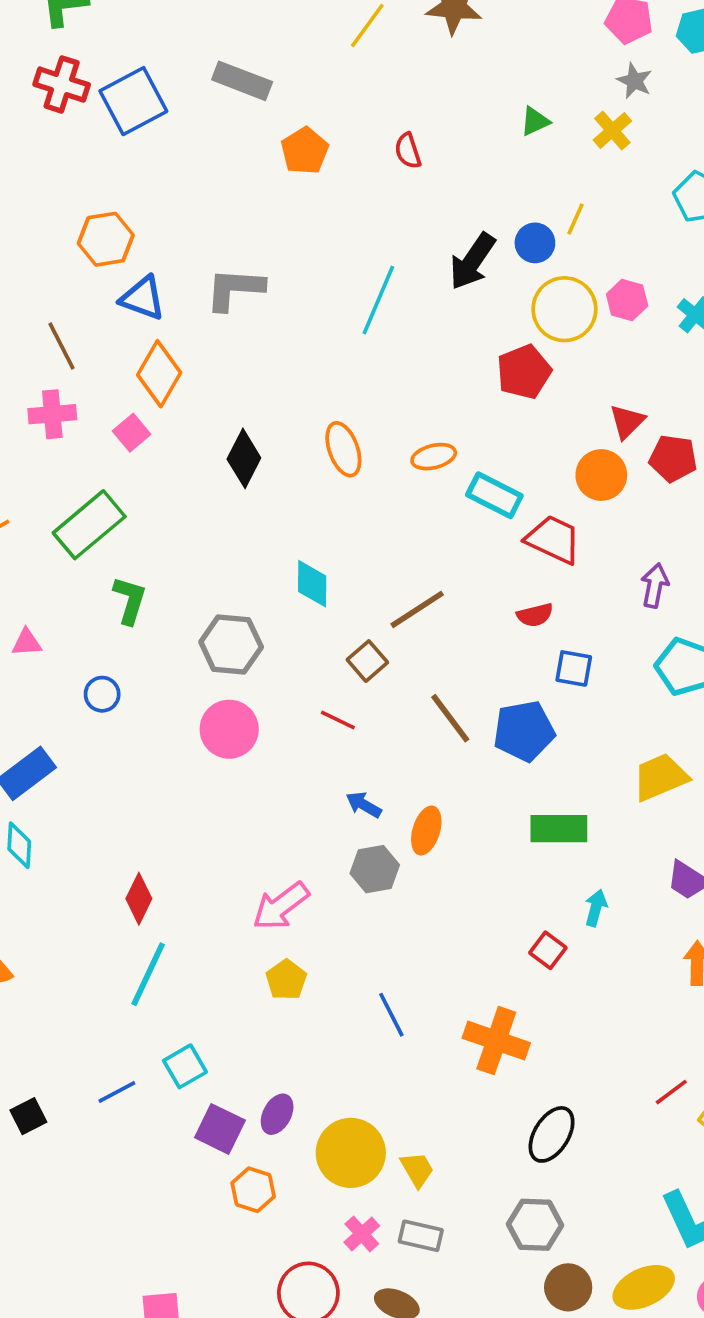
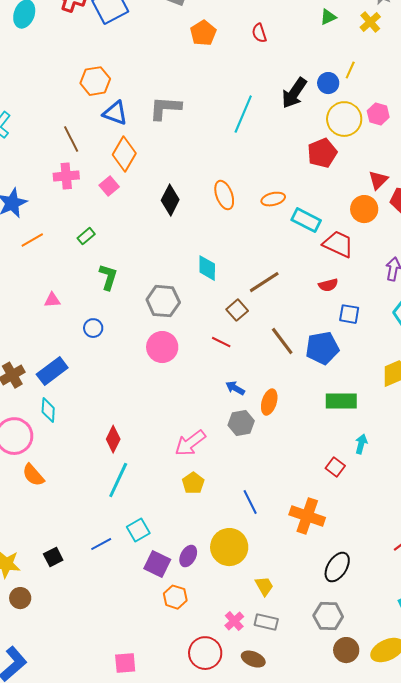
green rectangle: (89, 525) -> (86, 236), size x0.5
yellow circle: (351, 1153) -> (229, 547), moved

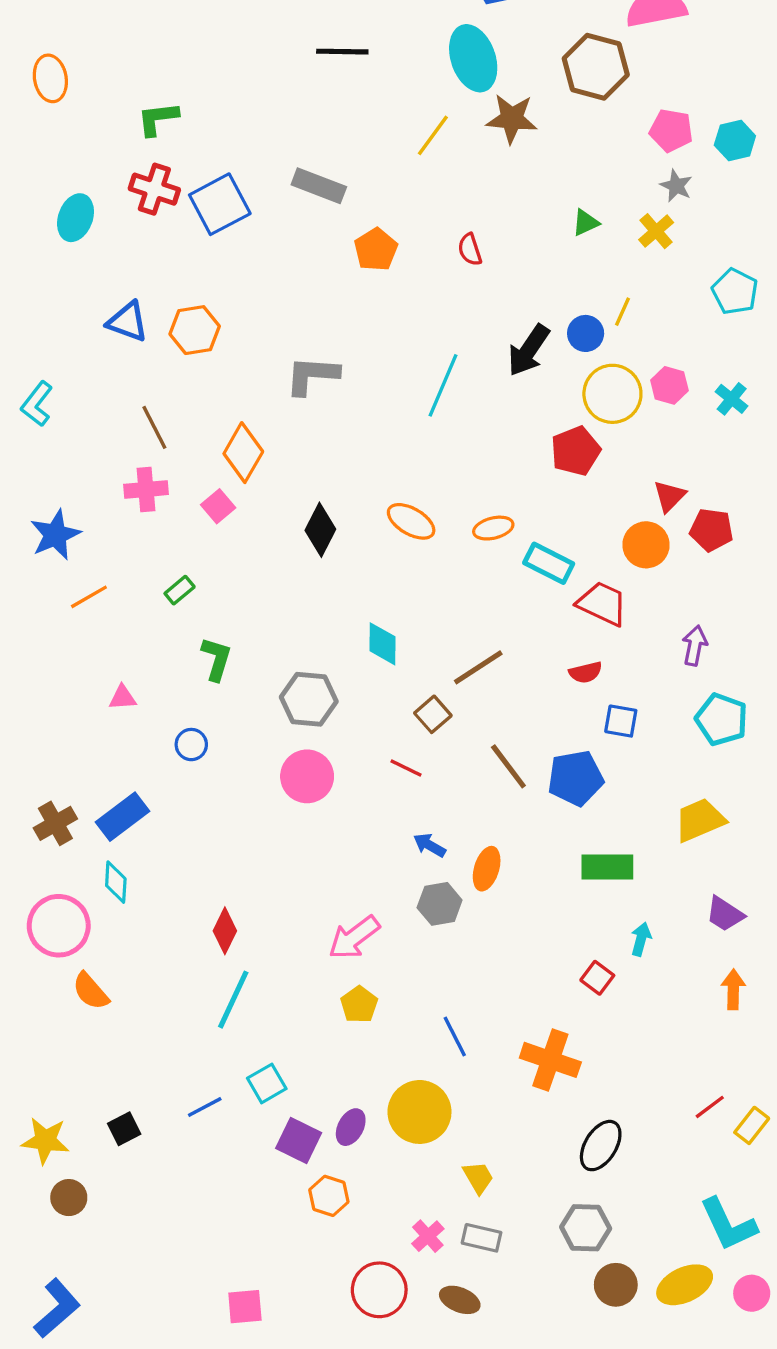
blue triangle: (115, 113) -> (128, 322), moved
orange ellipse: (224, 195) -> (411, 521), turned -40

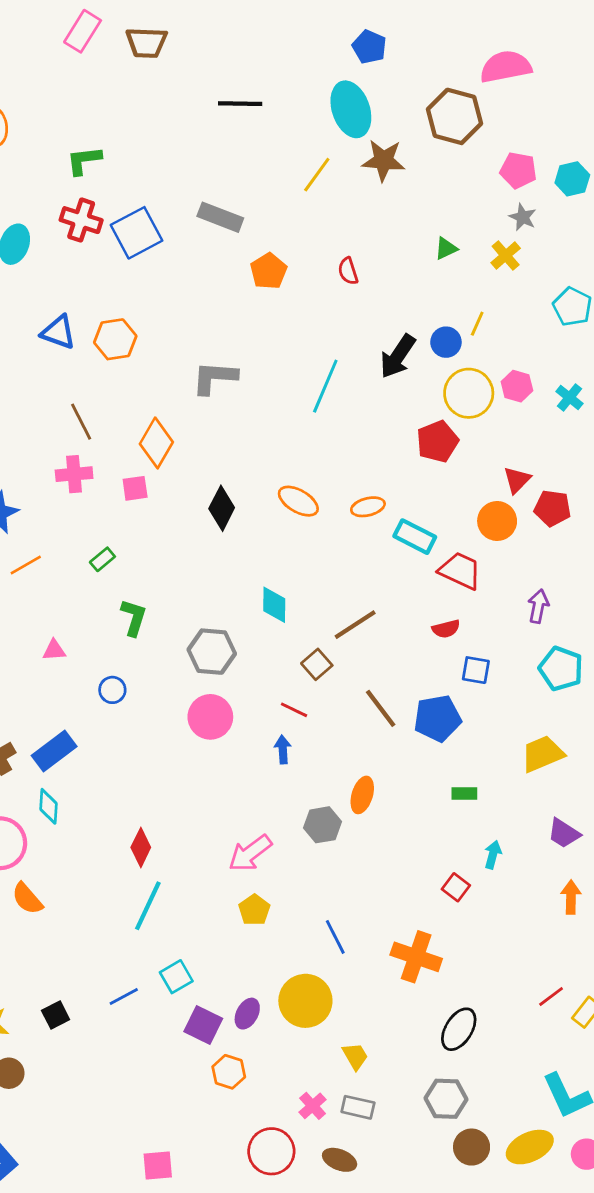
pink square: (218, 506) -> (135, 488), turned 32
blue arrow: (430, 845) -> (283, 750), moved, turned 56
green rectangle: (607, 867) -> (464, 794), size x0.6

